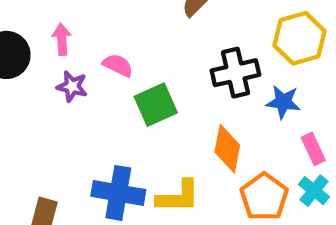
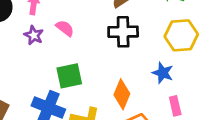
black cross: (235, 73) -> (123, 32), moved
green square: (156, 105) -> (69, 76), moved

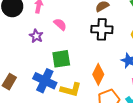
purple star: (34, 35) -> (36, 36), moved

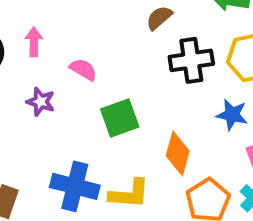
black cross: (102, 29) -> (191, 60), moved
green square: (61, 59) -> (120, 118), moved

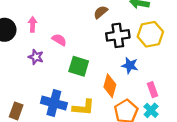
blue star: (232, 115) -> (130, 65), moved
green square: (120, 118) -> (79, 66), turned 36

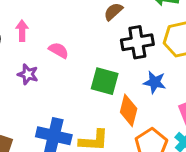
green square: (79, 66) -> (105, 81), moved

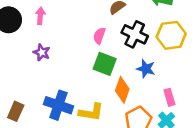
black cross: (137, 42) -> (135, 34), turned 30
pink semicircle: (59, 50) -> (99, 36), moved, turned -105

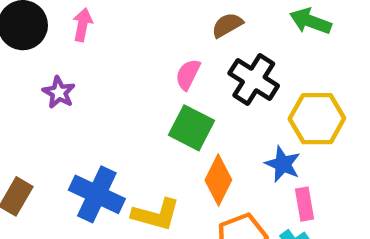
yellow hexagon: (171, 35) -> (317, 119), moved
purple star: (42, 52) -> (59, 92), moved
blue star: (146, 69) -> (283, 164), moved

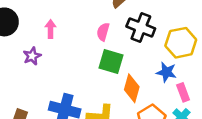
pink arrow: (83, 25) -> (51, 29), moved
purple star: (59, 92) -> (32, 56), turned 30

